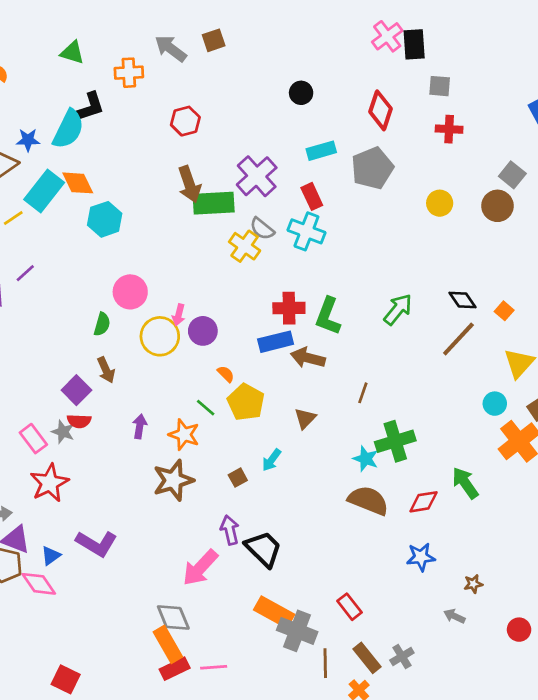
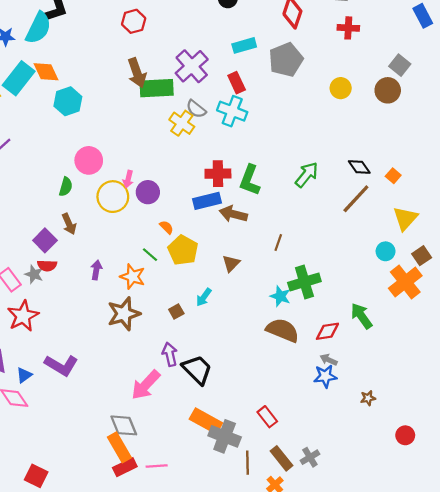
gray arrow: (454, 616) -> (329, 360), moved

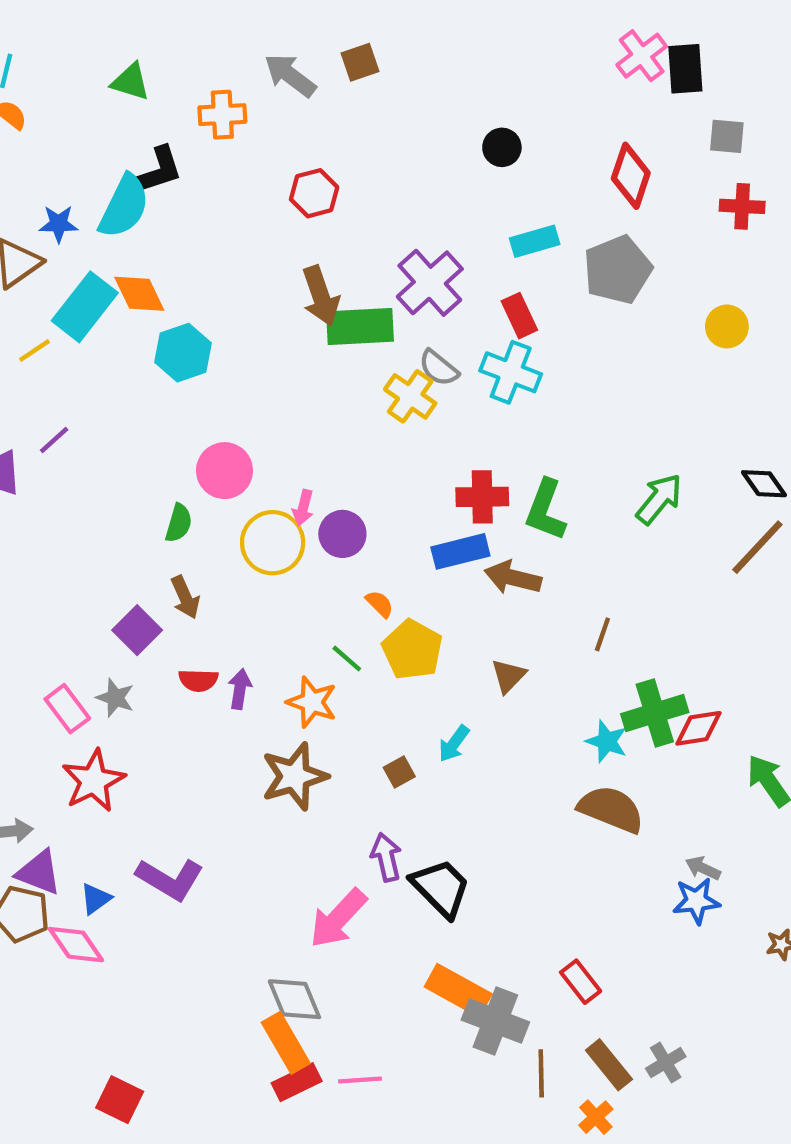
red semicircle: (47, 266) -> (198, 680), moved
red diamond: (327, 331) -> (698, 728), moved

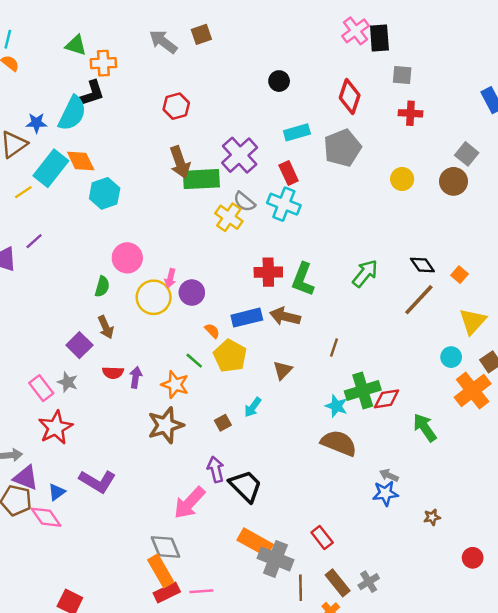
orange cross: (222, 115) -> (103, 63), moved
blue rectangle: (460, 551) -> (247, 318), moved

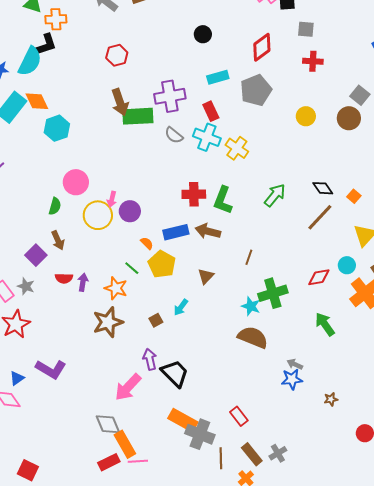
red diamond: (350, 97) -> (262, 47), turned 36
purple cross: (240, 155) -> (170, 96), turned 32
yellow cross: (229, 217) -> (237, 148), moved
red diamond: (387, 399) -> (319, 277), moved
orange rectangle: (161, 571) -> (125, 444), moved

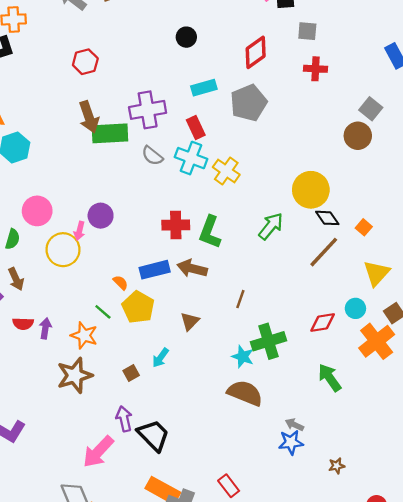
yellow circle: (306, 116) -> (311, 190), moved, size x1.6
purple circle: (130, 211) -> (101, 216), moved

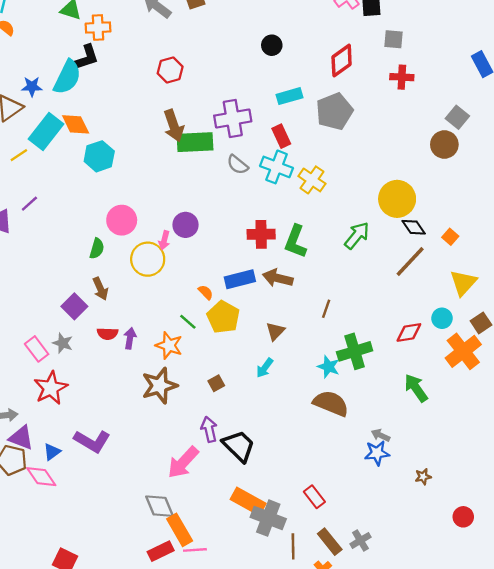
cyan arrow: (160, 358) -> (265, 368), moved

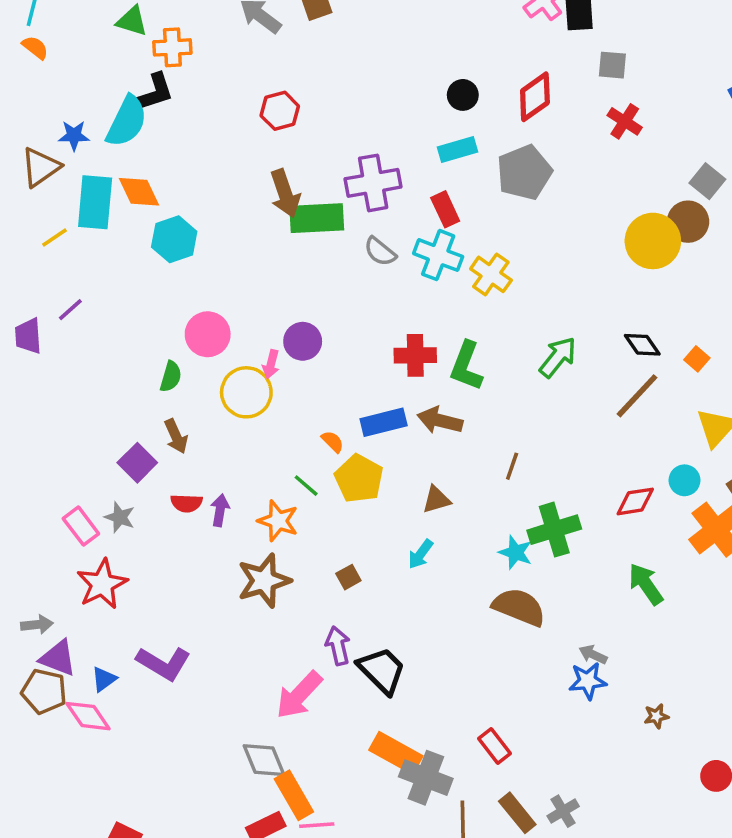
black circle: (272, 45) -> (463, 95), moved
red cross: (402, 77) -> (625, 121), turned 30
cyan rectangle: (46, 131) -> (95, 202), turned -33
yellow circle: (397, 199) -> (653, 241), moved
brown triangle: (275, 331) -> (436, 500), turned 30

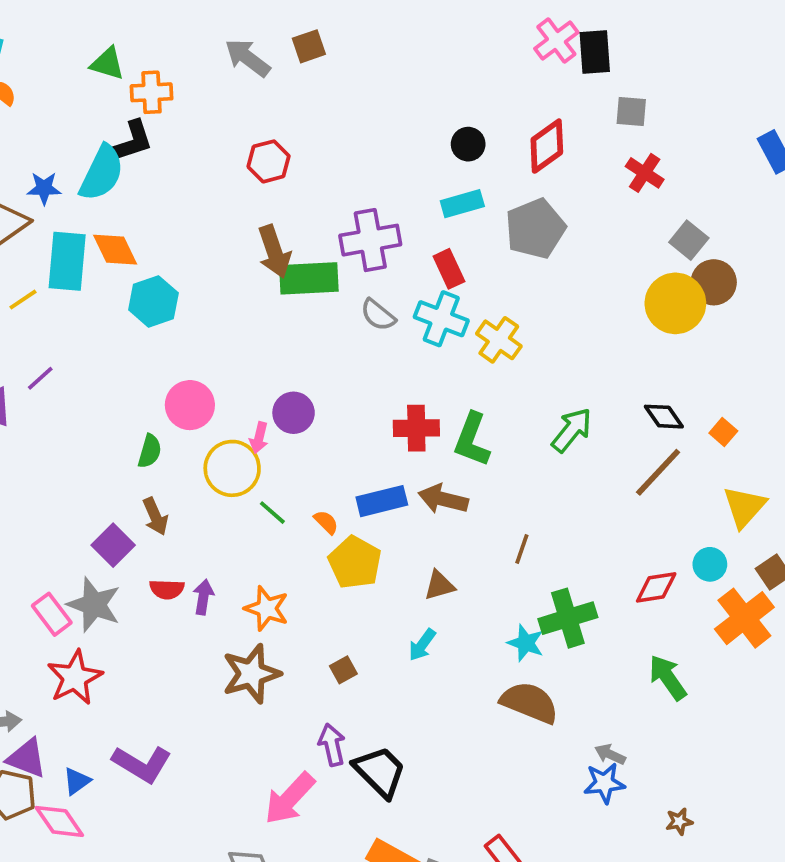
gray square: (707, 181) -> (689, 240), moved
green line: (306, 486) -> (272, 513), moved
gray star: (120, 517) -> (94, 605), size x1.6

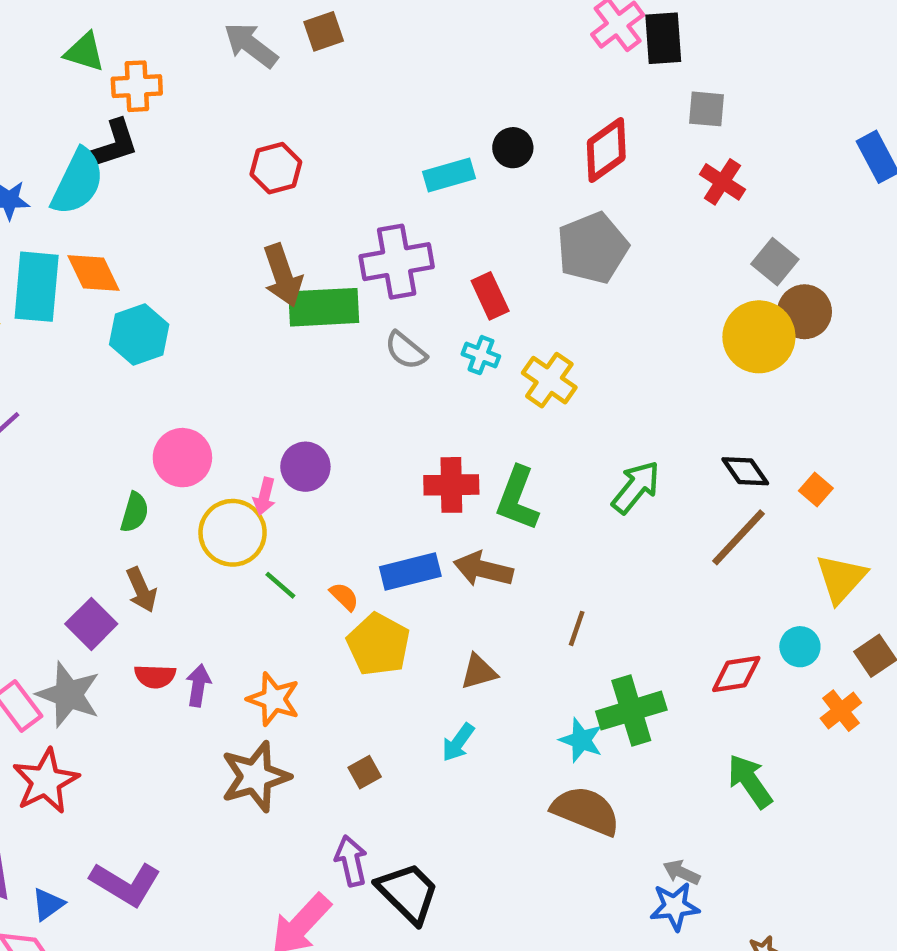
cyan rectangle: (462, 204) -> (449, 175), moved
cyan cross: (441, 319) -> (481, 355), size x0.6
orange cross: (744, 618) -> (841, 711), size x0.6

